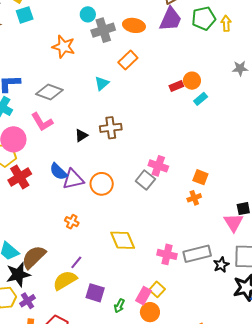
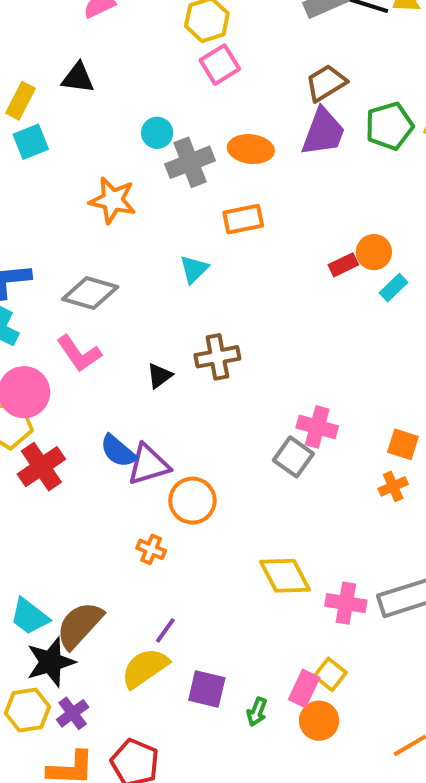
orange rectangle: (128, 60) -> (243, 219), turned 36
orange circle: (102, 184) -> (192, 501), moved
yellow diamond: (123, 240) -> (285, 576), moved

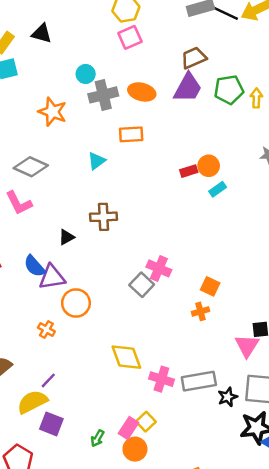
black triangle: (159, 376) -> (66, 237), moved
purple square: (207, 689) -> (51, 424), moved

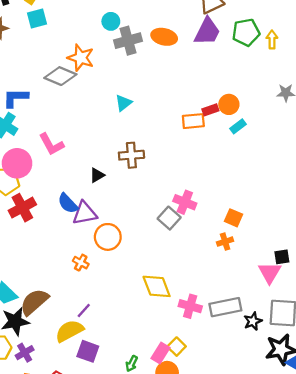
orange rectangle: (131, 134) -> (193, 121), moved
gray diamond: (31, 167) -> (60, 76), moved

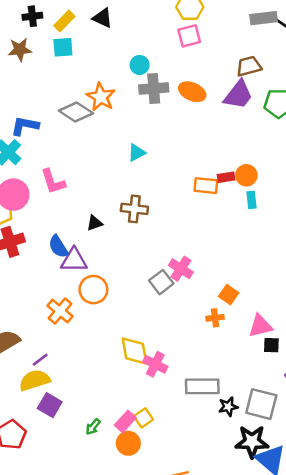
cyan rectangle: (238, 126) -> (252, 200), turned -70
orange cross: (81, 263) -> (60, 311), size x1.5
pink triangle: (270, 273) -> (260, 326), moved, turned 35
pink cross: (190, 306) -> (155, 364), moved
purple line: (84, 310) -> (40, 360), moved

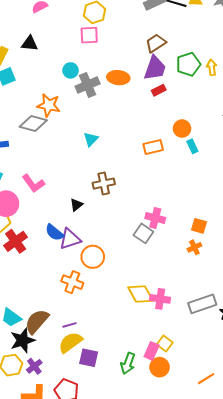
pink square: (189, 36) -> (89, 35), moved, turned 30
red rectangle: (226, 177) -> (159, 90), moved
purple line: (40, 360) -> (69, 325), turned 40
green arrow: (93, 427) -> (128, 363), size x1.5

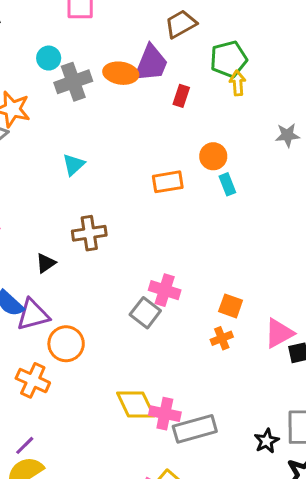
yellow arrow: (212, 67) -> (238, 83), moved
purple trapezoid: (155, 68) -> (151, 63), moved
red rectangle: (159, 90) -> (181, 96), turned -48
gray rectangle: (202, 304) -> (195, 429), moved
purple line: (69, 325) -> (25, 445), turned -32

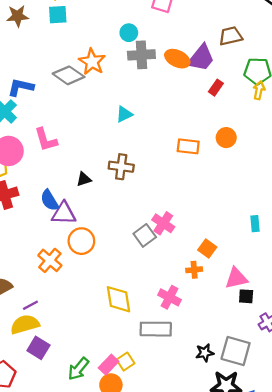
cyan rectangle: (227, 184) -> (255, 224), moved
pink cross: (165, 414) -> (169, 297), moved

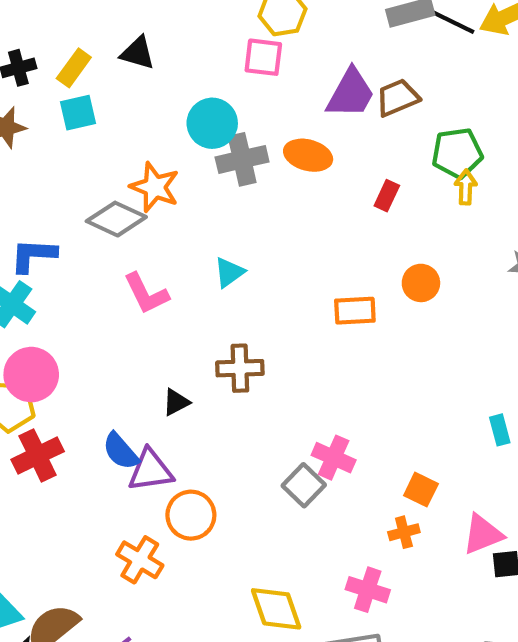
cyan circle: (129, 33) -> (212, 123), size x1.5
purple trapezoid: (201, 58) -> (351, 93), moved
pink L-shape: (46, 140) -> (146, 294), moved

